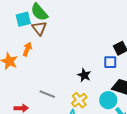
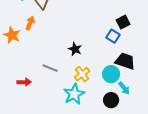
blue square: (110, 62) -> (113, 36), turned 32
black star: (84, 75) -> (75, 49), moved

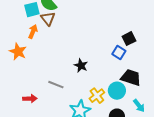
orange arrow: (30, 23) -> (33, 32), moved
yellow cross: (82, 74) -> (97, 96), moved
cyan arrow: (124, 88) -> (139, 106), moved

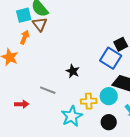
blue square: (119, 53) -> (111, 58), size x1.5
yellow cross: (97, 96) -> (89, 101), turned 35

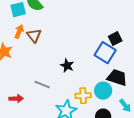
brown triangle: (40, 24) -> (34, 36), moved

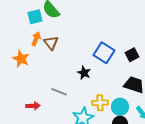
black square: (115, 39) -> (132, 55), moved
blue square: (105, 53) -> (104, 53), moved
cyan circle: (103, 91) -> (120, 107), moved

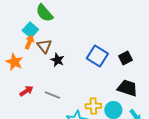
cyan square: (35, 17) -> (30, 30), moved, turned -35
black star: (84, 73) -> (57, 60), moved
red arrow: (33, 106) -> (26, 91), moved, turned -32

